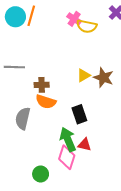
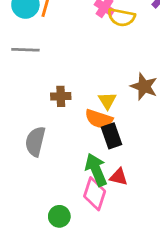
gray line: (14, 67) -> (25, 50), moved
yellow triangle: (84, 75) -> (107, 101), moved, turned -32
orange semicircle: (46, 102) -> (99, 119), moved

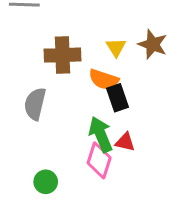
brown cross: (61, 96) -> (62, 55), size x1.6
yellow triangle: (107, 101) -> (116, 47), moved
green circle: (59, 216) -> (46, 182), moved

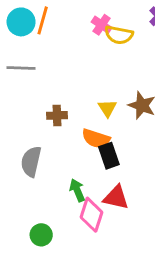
brown cross: (62, 55) -> (57, 115), size x0.6
green arrow: (101, 134) -> (77, 190), moved, size x0.7
red triangle: (125, 142) -> (116, 197), size x1.4

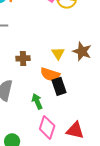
green arrow: (77, 190) -> (37, 101), moved
red triangle: (116, 197) -> (75, 130), moved

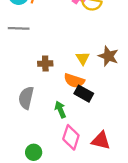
black rectangle: (59, 86) -> (84, 94), turned -42

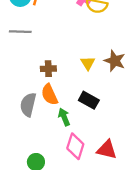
orange semicircle: (74, 81) -> (49, 95), moved, turned 48

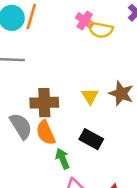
brown cross: (48, 69) -> (44, 103), size x1.5
gray semicircle: (28, 105) -> (21, 126), moved, turned 135

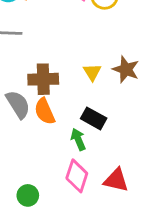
green arrow: (63, 159) -> (78, 139), moved

